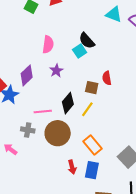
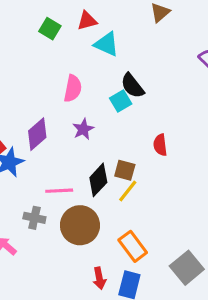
cyan triangle: (114, 14) -> (107, 44), moved
brown square: (92, 88) -> (125, 170), moved

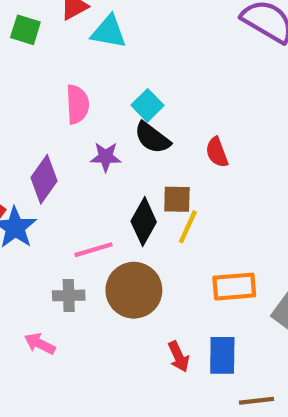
black semicircle: (132, 86) -> (152, 138), moved
purple star: (83, 129) -> (106, 157), turned -30
orange rectangle: (133, 246) -> (234, 287), moved, turned -44

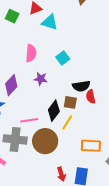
black semicircle: (152, 138) -> (81, 86), moved, turned -54
red semicircle: (217, 152) -> (91, 97), moved
yellow line: (188, 227) -> (67, 122), moved
gray cross: (69, 295) -> (15, 139), size x1.6

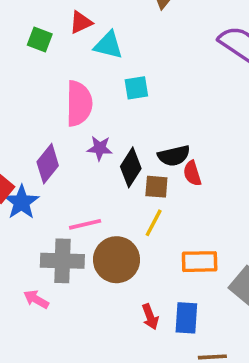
pink semicircle: (31, 53) -> (79, 104), size x1.4
cyan square: (63, 58) -> (136, 88), moved, turned 32
black diamond: (54, 111) -> (131, 167), moved

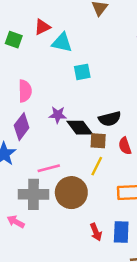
pink semicircle: (79, 104) -> (25, 91), moved, size x0.7
black diamond: (131, 167) -> (80, 128), turned -68
red semicircle: (192, 173) -> (125, 146), moved

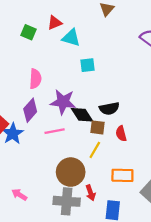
purple star: (58, 115) -> (63, 102), size x1.6
pink line: (49, 168) -> (55, 131), moved
gray cross: (33, 194) -> (67, 201), moved
red arrow: (96, 232) -> (91, 193), moved

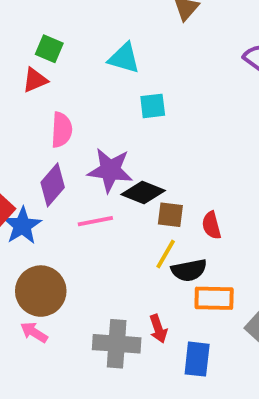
red triangle: (55, 23) -> (35, 80), moved
black semicircle: (109, 109) -> (189, 270), moved
black diamond: (82, 115) -> (143, 192), turned -35
brown circle: (71, 172) -> (41, 291), moved

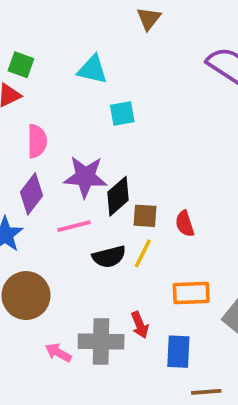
black diamond: (143, 192) -> (118, 196), turned -60
black semicircle: (189, 270) -> (109, 257), moved
pink arrow: (34, 332) -> (58, 353), moved

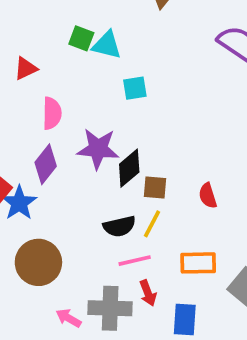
green square: (21, 65) -> (81, 38), moved
red semicircle: (185, 224) -> (208, 196), moved
pink line: (74, 226) -> (135, 261), moved

